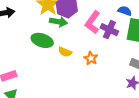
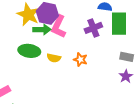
pink L-shape: (92, 22) -> (59, 27), moved
purple cross: (109, 30) -> (93, 28), turned -36

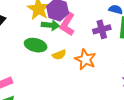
yellow semicircle: (54, 58) -> (59, 55), turned -40
orange star: (80, 60) -> (85, 59), size x1.5

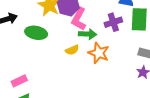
green arrow: (50, 25) -> (88, 34), moved
green ellipse: (36, 45) -> (36, 33), moved

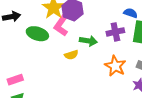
pink L-shape: (79, 19) -> (61, 25), moved
orange star: (99, 53) -> (115, 66), moved

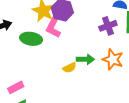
green arrow: (88, 41) -> (85, 59), moved
yellow semicircle: (71, 55) -> (69, 68), moved

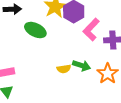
pink L-shape: (54, 26) -> (91, 30), moved

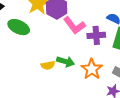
pink L-shape: (91, 30) -> (74, 25), turned -80

